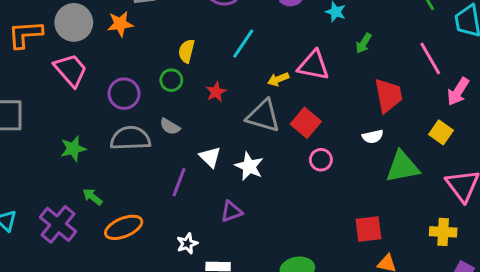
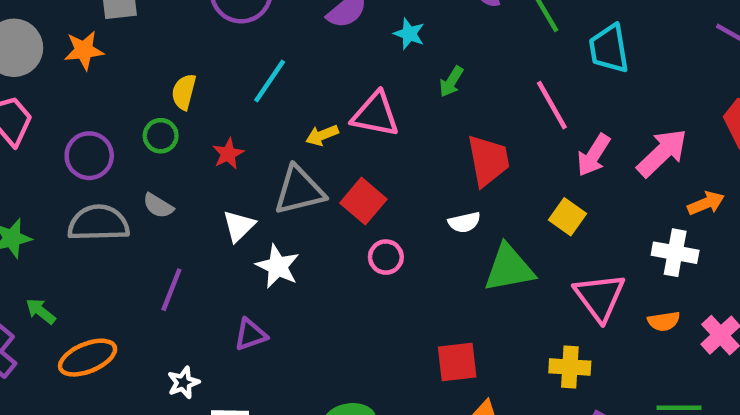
gray triangle: (263, 116) -> (299, 190), turned -30
white triangle: (210, 157) -> (239, 226), moved, turned 30

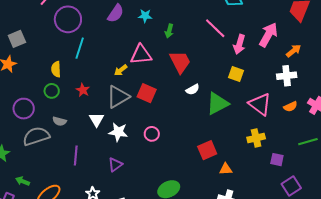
cyan line: (270, 81) -> (80, 48), moved
red trapezoid: (488, 160) -> (180, 62), moved
pink circle: (386, 257) -> (152, 134), moved

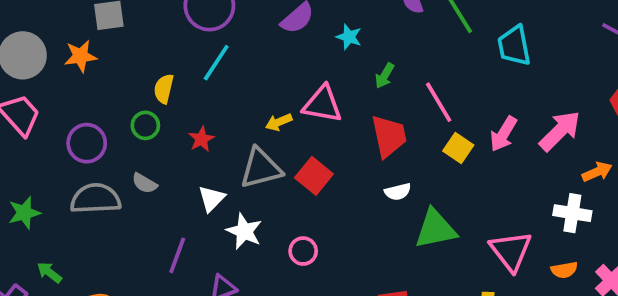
pink line: (215, 28) -> (439, 102), moved
yellow square: (236, 74) -> (458, 148), moved
purple line: (76, 155) -> (177, 255), moved

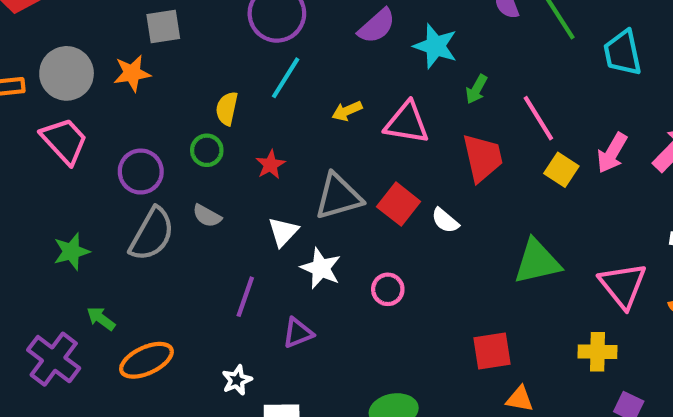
cyan star: (349, 37) -> (435, 46), size x1.5
yellow arrow: (279, 122) -> (347, 111), moved
white semicircle: (398, 192) -> (445, 221), moved, turned 55
gray semicircle: (96, 199) -> (152, 234), turned 123

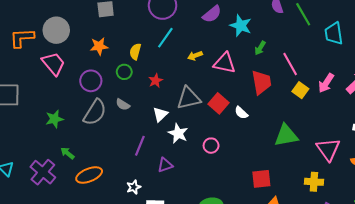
orange star: (132, 73) -> (99, 46), moved

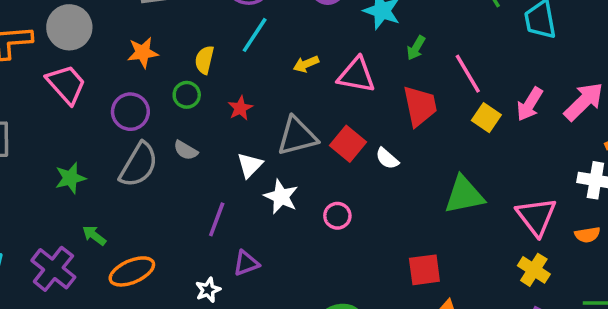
purple triangle: (165, 165) -> (246, 263), moved
yellow cross: (314, 182) -> (534, 270), moved, turned 30

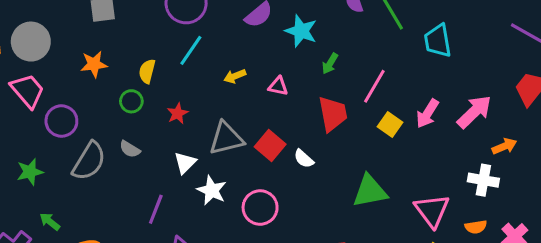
pink line: (468, 74) -> (374, 86), turned 60
pink triangle: (356, 75) -> (278, 86), size x0.6
purple circle: (130, 112) -> (61, 121), moved
pink circle: (337, 216) -> (260, 208), size x1.5

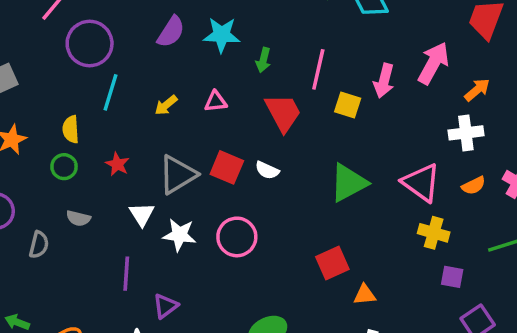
gray semicircle: (89, 161) -> (39, 245), size x0.6

